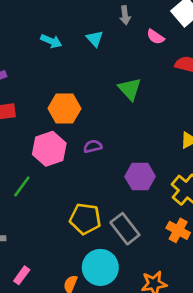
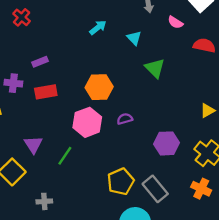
cyan triangle: (95, 39) -> (134, 38), moved
cyan arrow: (51, 41) -> (98, 27), moved, turned -60
yellow pentagon: (85, 219) -> (121, 182), turned -30

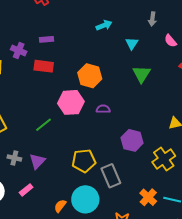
purple triangle: (33, 144) -> (37, 161), moved
orange cross: (201, 189) -> (148, 197), moved

